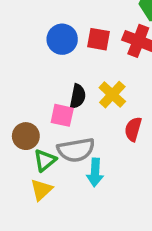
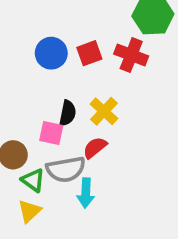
red square: (98, 39) -> (89, 53), turned -30
red semicircle: (133, 129) -> (95, 148), moved, turned 35
green triangle: (45, 160) -> (33, 180), turned -45

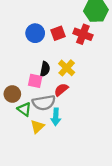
yellow triangle: (29, 211) -> (37, 127), moved

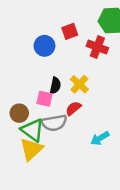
red square: (58, 33) -> (70, 31), moved
green triangle: (24, 109) -> (32, 130), size x1.5
cyan arrow: (56, 117) -> (100, 138), moved, turned 56
yellow triangle: (37, 127) -> (31, 149), moved, size x1.5

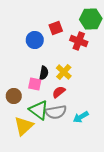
gray semicircle: (54, 123) -> (56, 112), moved
green triangle: (32, 130) -> (39, 110), moved

